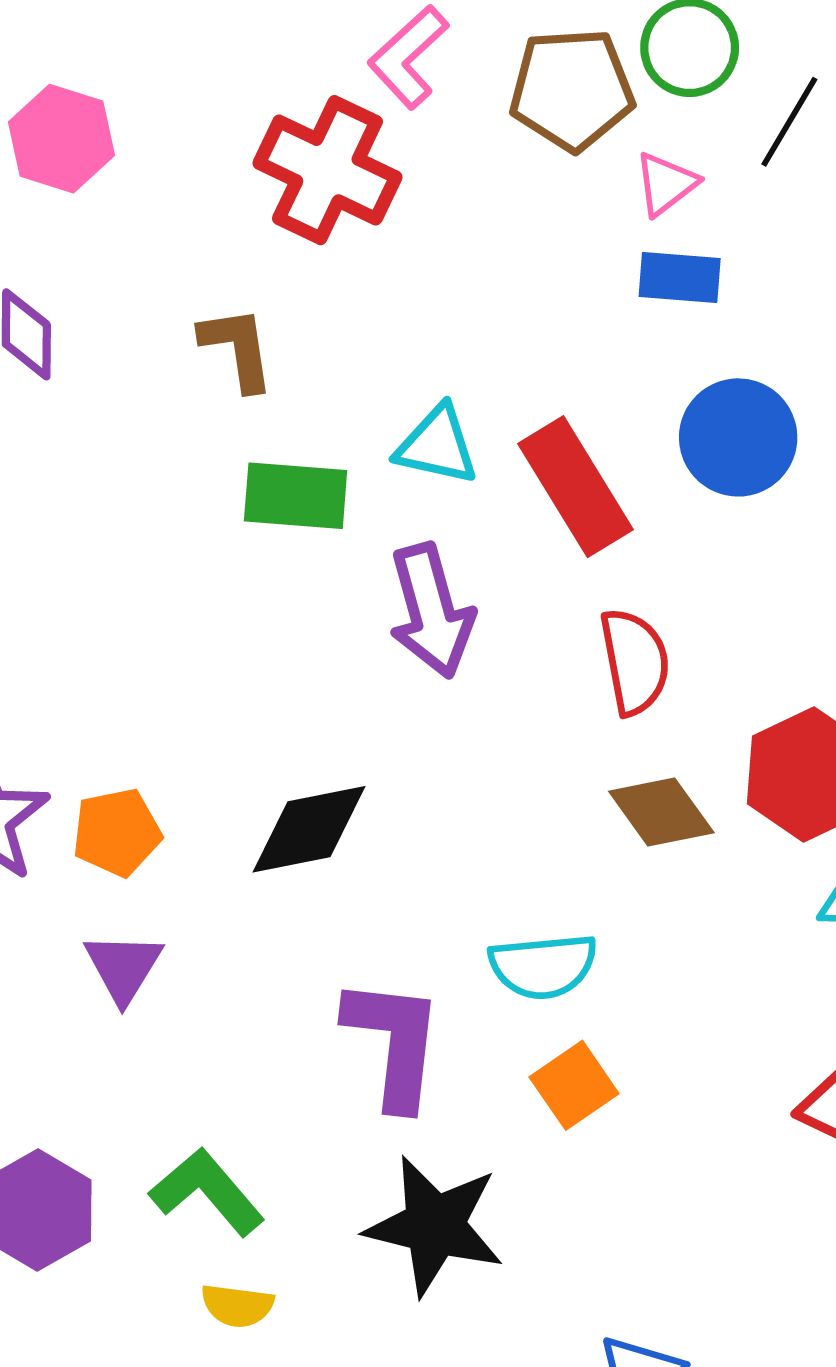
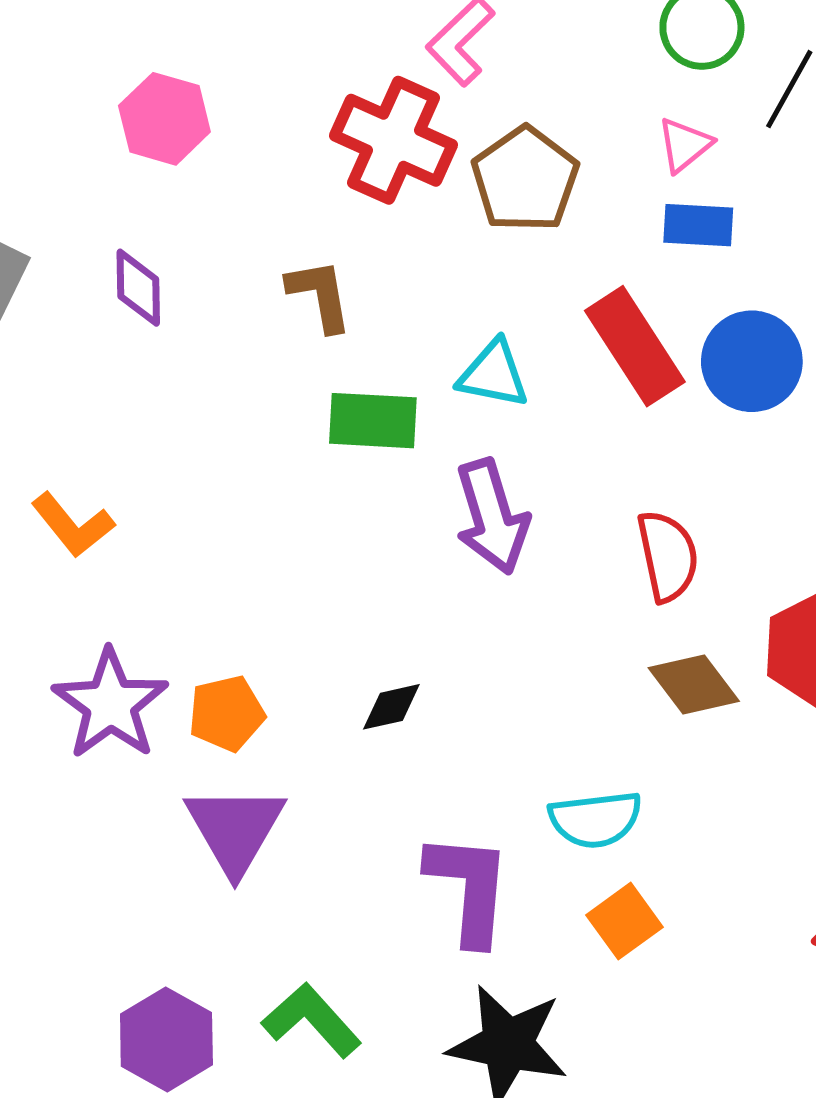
brown pentagon: (572, 89) -> (525, 179), moved, turned -30
red rectangle: (576, 487) -> (635, 346), moved
black diamond: (309, 829) -> (391, 707), size x0.6
purple triangle: (123, 967) -> (235, 829), size x1.5

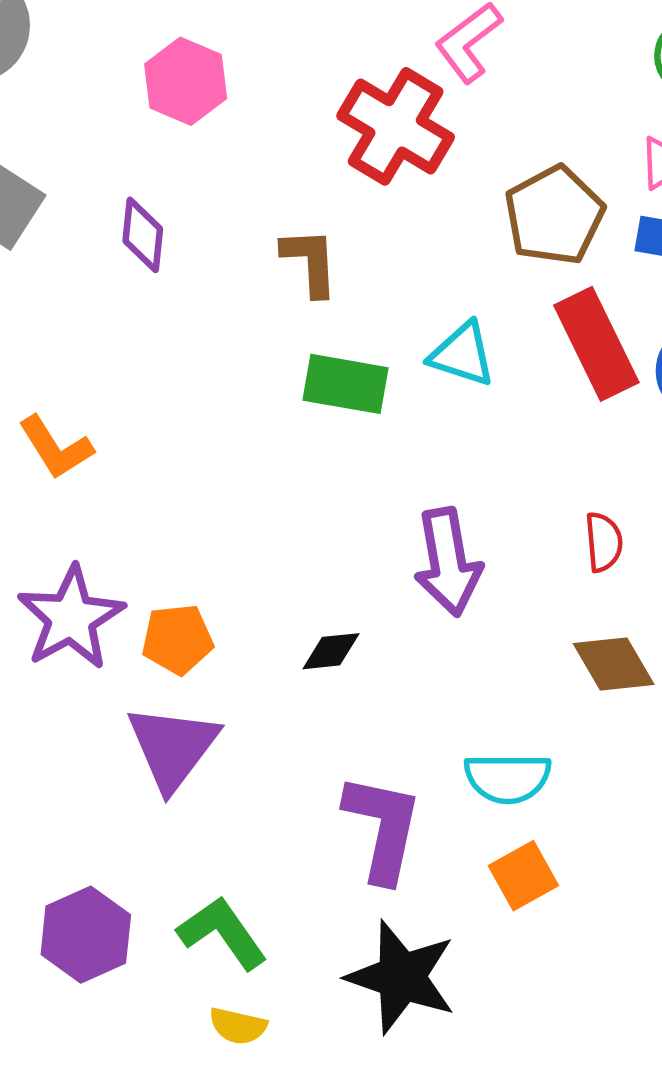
brown pentagon: (525, 179) -> (554, 215), moved
purple arrow: (492, 517) -> (448, 562), moved
red semicircle: (668, 556) -> (604, 542), size x0.7

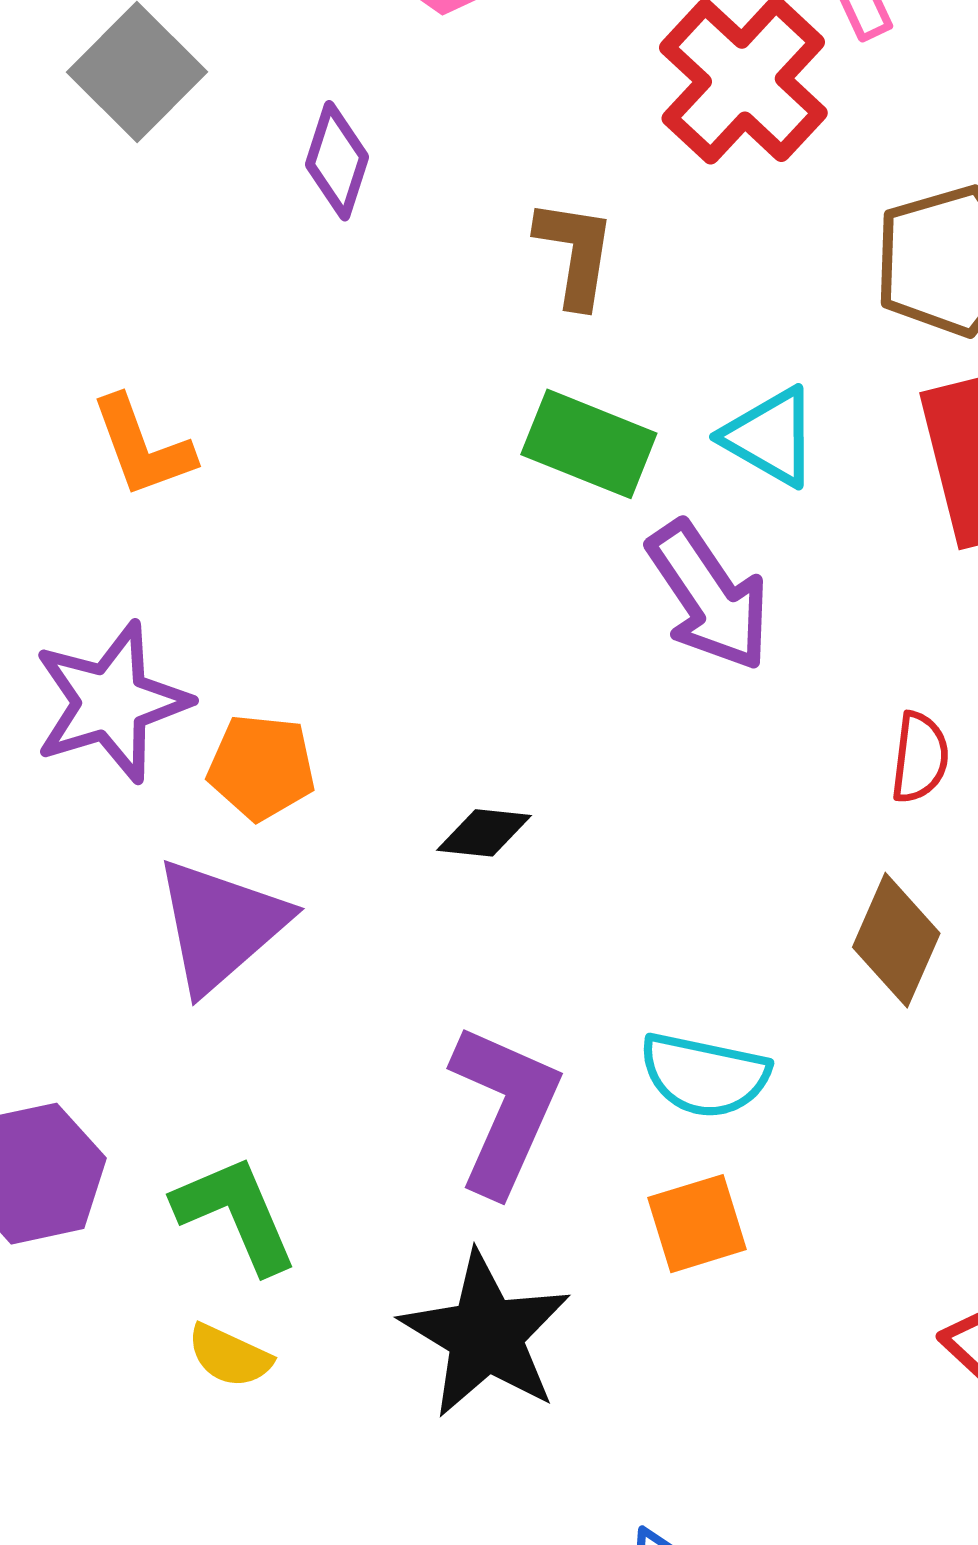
purple arrow: (448, 562) -> (709, 596), moved, turned -36
brown diamond: (614, 664) -> (896, 940), turned 42

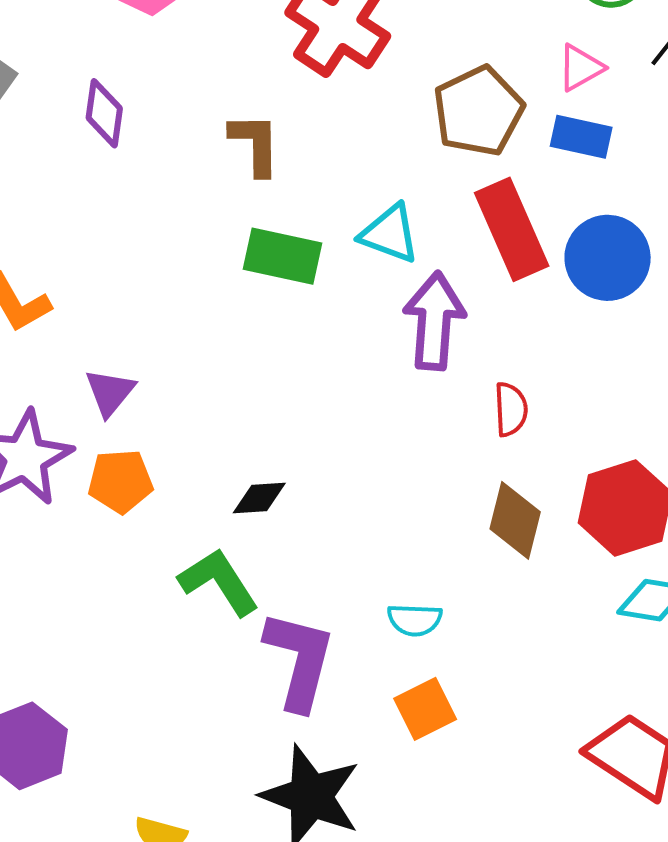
purple arrow: (709, 596) -> (434, 321), moved, turned -132
purple triangle: (220, 925) -> (110, 392), moved, size x0.6
cyan semicircle: (704, 1075) -> (415, 620), size x0.7
green L-shape: (236, 1214) -> (219, 582), moved

